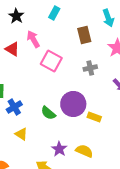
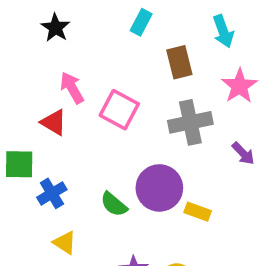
cyan rectangle: (54, 13) -> (141, 22), moved
pink arrow: (33, 39) -> (72, 88), moved
red triangle: (12, 49) -> (54, 122), moved
gray cross: (90, 68) -> (190, 122), size x1.6

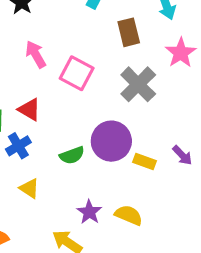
red triangle: (54, 122) -> (29, 110), moved
gray cross: (190, 122) -> (138, 84), turned -33
purple arrow: (243, 153) -> (182, 155), moved
green semicircle: (114, 204) -> (72, 155), turned -60

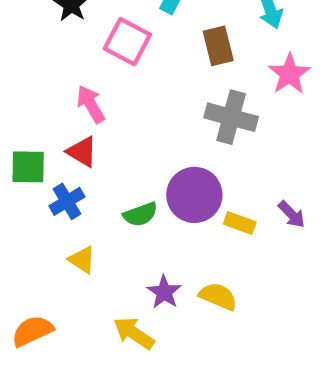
pink arrow: (36, 54) -> (91, 104), moved
pink square: (77, 73) -> (127, 42), moved
gray cross: (138, 84) -> (231, 117), turned -30

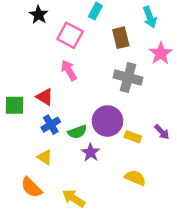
pink arrow: (91, 104) -> (69, 70), moved
blue cross: (67, 201) -> (51, 125), moved
purple star: (164, 292) -> (91, 152), moved
yellow semicircle: (218, 296) -> (135, 178), moved
orange semicircle: (32, 331) -> (31, 187), moved, turned -110

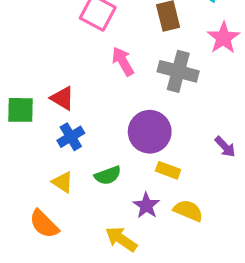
pink arrow: (69, 70) -> (123, 61), moved
green semicircle: (77, 132) -> (108, 175), moved
yellow rectangle: (133, 137) -> (168, 170), moved
purple star: (91, 152) -> (146, 206), moved
yellow arrow: (74, 198) -> (121, 239), moved

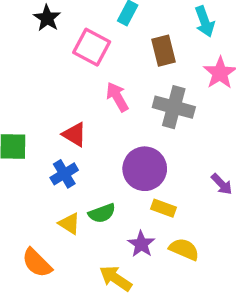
red triangle: (62, 98) -> (74, 134), moved
yellow triangle: (62, 182) -> (69, 224), moved

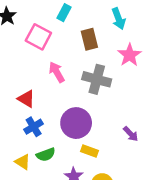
blue cross: (64, 174) -> (34, 127), moved

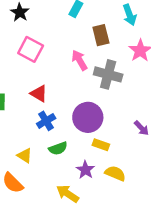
pink square: (38, 37) -> (31, 49), moved
pink arrow: (57, 72) -> (79, 60), moved
yellow triangle: (23, 162) -> (25, 155), moved

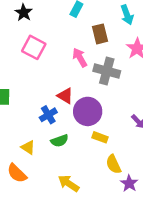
red triangle: (39, 94) -> (65, 96), moved
purple star: (85, 170) -> (129, 183), moved
yellow semicircle: (115, 173) -> (113, 164), turned -138

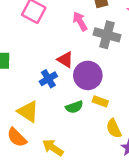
green semicircle: (60, 141) -> (74, 107), moved
yellow triangle: (28, 147) -> (28, 112), size x1.5
yellow arrow: (69, 183) -> (53, 148), moved

